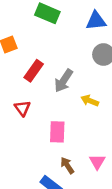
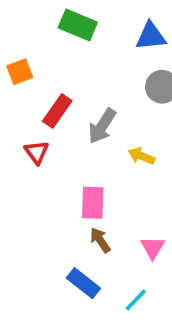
red triangle: (22, 108) -> (37, 152), moved
brown arrow: (67, 165) -> (100, 240), moved

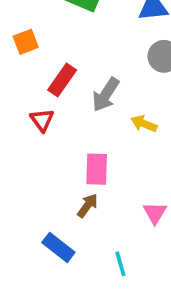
brown arrow: (100, 240) -> (88, 206), moved, turned 70
blue rectangle: (83, 283) -> (58, 247), moved
cyan line: (136, 300) -> (120, 264), moved, turned -60

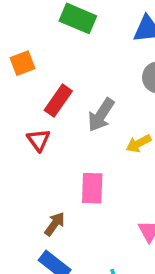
yellow arrow: (144, 124) -> (139, 143), turned -50
brown arrow: (88, 206) -> (55, 224), moved

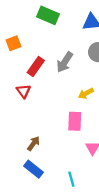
gray arrow: (101, 115) -> (65, 62), moved
pink rectangle: (92, 188) -> (75, 121), moved

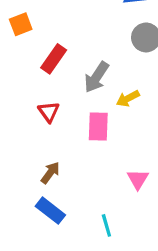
gray arrow: (65, 62) -> (97, 77), moved
red triangle: (23, 91) -> (49, 112), moved
pink rectangle: (75, 121) -> (98, 127), moved

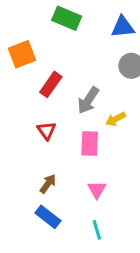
orange square: (21, 24) -> (22, 54), size x1.4
pink triangle: (138, 179) -> (97, 190), moved

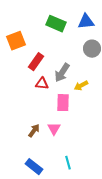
green rectangle: (67, 18) -> (56, 24), moved
red triangle: (46, 131) -> (42, 84), moved, turned -48
pink triangle: (97, 190) -> (54, 129), moved
blue rectangle: (48, 217) -> (34, 167), moved

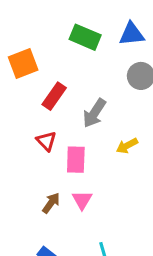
red triangle: (42, 84) -> (46, 141), moved, turned 40
yellow arrow: (81, 86) -> (127, 146), moved
pink rectangle: (63, 103) -> (76, 160), moved

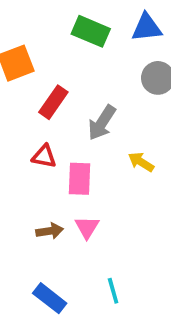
red triangle: (46, 141) -> (44, 156), turned -35
yellow arrow: (127, 146) -> (141, 162), turned 60
brown arrow: (51, 203) -> (50, 231), turned 45

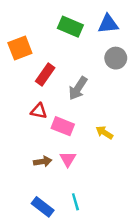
yellow arrow: (141, 162) -> (104, 132), moved
pink rectangle: (80, 179) -> (63, 126), turned -70
cyan line: (113, 291) -> (75, 202), moved

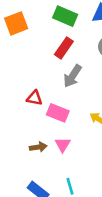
orange square: (20, 48) -> (16, 23), moved
red rectangle: (45, 74) -> (64, 48), moved

